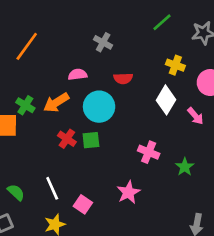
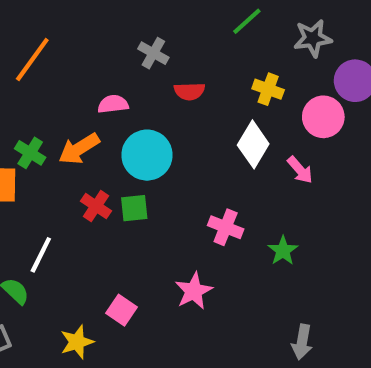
red semicircle: (123, 78) -> (189, 91), moved
white line: (52, 188) -> (41, 255), moved, turned 50

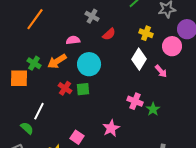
red semicircle: (189, 91) -> (109, 34), turned -40
pink cross: (226, 227) -> (135, 101), moved

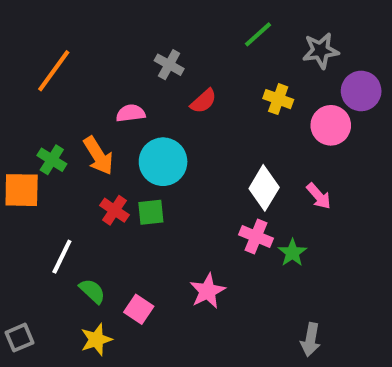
white diamond: (139, 59) -> (264, 188), moved
orange arrow: (57, 61) -> (98, 156), turned -90
pink arrow: (161, 71) -> (319, 196), moved
green semicircle: (27, 128) -> (92, 291), moved

